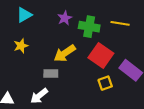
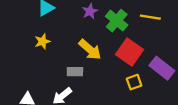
green cross: (89, 27) -> (117, 21), turned 30
yellow arrow: (65, 53) -> (90, 50), turned -105

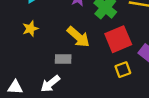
red square: (129, 52) -> (118, 39), turned 32

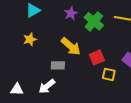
red square: (118, 39) -> (97, 57), moved, size x0.7
yellow square: (123, 70) -> (109, 74), turned 32

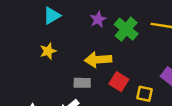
yellow arrow: (71, 46) -> (98, 60), turned 135
red square: (97, 57) -> (119, 82), moved, turned -35

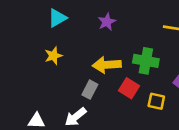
green cross: (126, 29) -> (146, 61), moved, turned -30
gray rectangle: (82, 83) -> (90, 90), turned -63

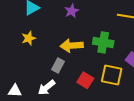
red square: (129, 88) -> (85, 80), moved
yellow square: (156, 101) -> (112, 75), size x1.5

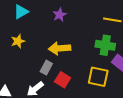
green cross: (103, 42) -> (105, 45), moved
red square: (85, 80) -> (63, 80), moved

